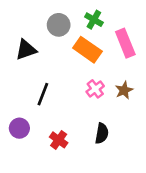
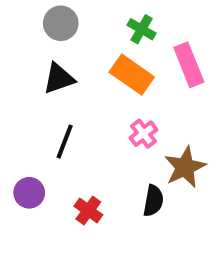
gray circle: (59, 25) -> (61, 23), moved
black triangle: (26, 50) -> (59, 78), moved
brown star: (124, 90) -> (185, 167), moved, size x1.5

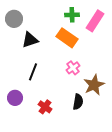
gray circle: (61, 23) -> (14, 19), moved
green cross: (142, 29) -> (72, 15), turned -32
pink rectangle: (189, 65) -> (95, 21), moved, turned 55

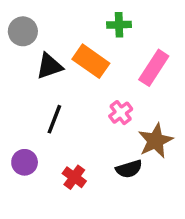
pink rectangle: (95, 21) -> (154, 68), moved
orange rectangle: (67, 38) -> (91, 61), moved
black semicircle: (78, 102) -> (129, 169), turned 63

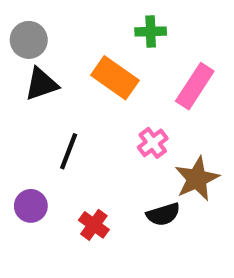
black triangle: (49, 66) -> (41, 84), moved

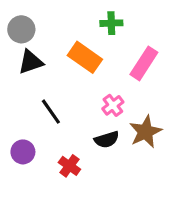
black line: (69, 151) -> (51, 112), turned -56
black semicircle: (163, 214) -> (107, 139), moved

